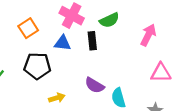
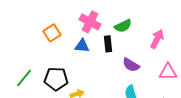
black pentagon: (37, 66) -> (56, 79), moved
purple semicircle: (94, 85) -> (131, 65), moved

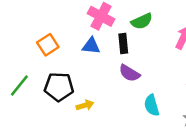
orange square: (52, 33) -> (48, 45), moved
purple semicircle: (131, 65) -> (129, 73), moved

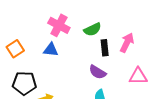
black rectangle: (123, 43) -> (105, 48), moved
purple semicircle: (129, 73) -> (98, 72), moved

